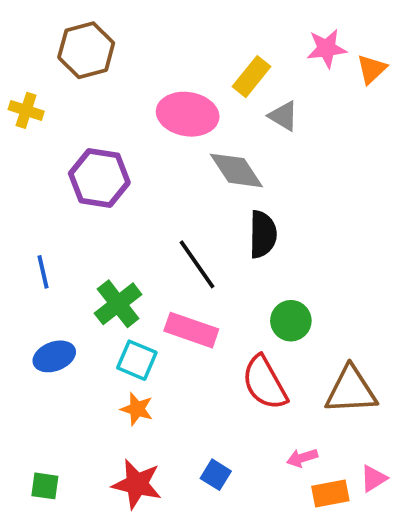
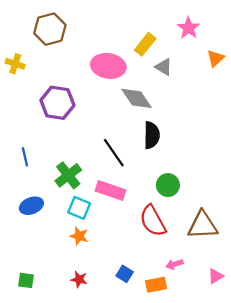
pink star: (327, 48) -> (189, 28), turned -30
orange triangle: (372, 69) -> (216, 58), moved
red star: (137, 484) -> (79, 279), size x0.6
orange rectangle: (330, 493) -> (156, 285), moved

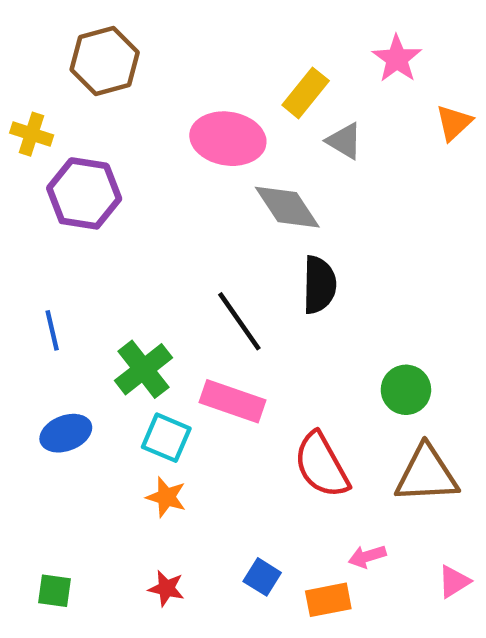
purple hexagon: (57, 103) -> (84, 193), moved
green circle: (168, 185) -> (406, 390), moved

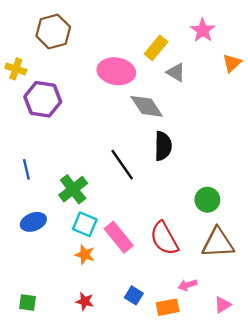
pink rectangle: (232, 401) -> (119, 237), moved, turned 32
pink triangle: (454, 582) -> (223, 305), moved

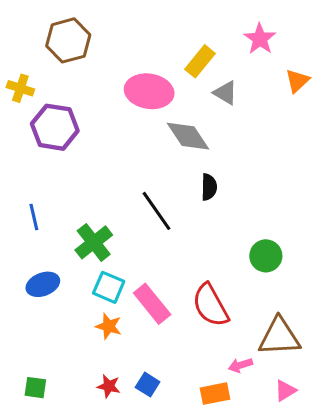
black semicircle: (163, 146) -> (209, 187), size x0.7
brown triangle: (218, 243) -> (279, 337), moved
blue square: (134, 295) -> (148, 385), moved

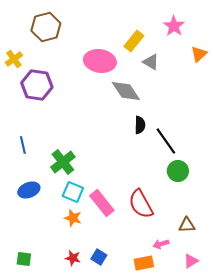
yellow cross: (20, 88) -> (14, 59), turned 36
black line: (157, 211) -> (166, 141), moved
brown triangle: (279, 337) -> (187, 225), size x0.6

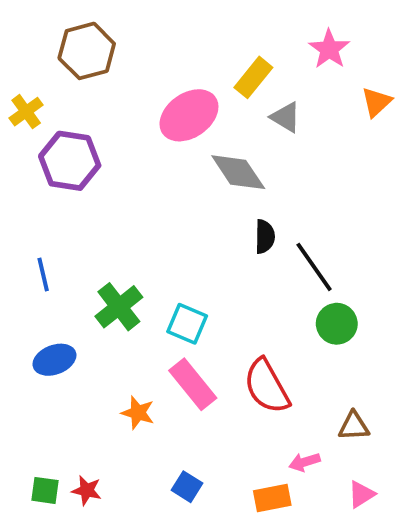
pink ellipse: (100, 61) -> (189, 115), turned -44
cyan square: (73, 192) -> (187, 324), moved
red star: (73, 258) -> (87, 490), moved

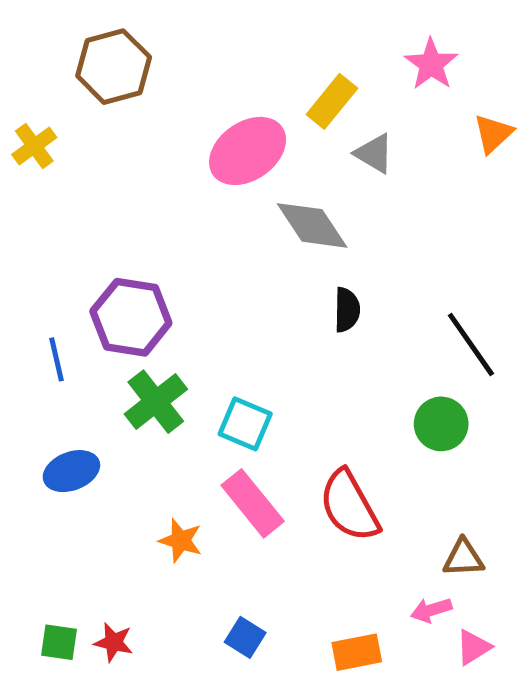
purple hexagon: (70, 161) -> (131, 317), moved
black line: (314, 267) -> (471, 345), moved
pink arrow: (305, 462) -> (431, 610), moved

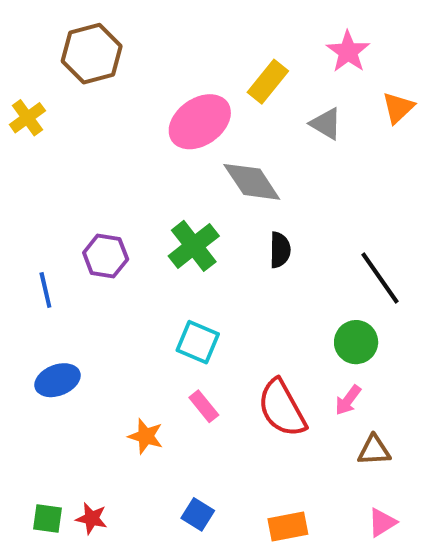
gray triangle: (374, 153) -> (326, 124), moved
purple hexagon: (131, 317) -> (106, 256), size x0.7
green cross: (156, 402) -> (194, 246), moved
pink rectangle: (253, 503) -> (204, 406), size x0.6
pink arrow: (431, 610) -> (348, 400), moved, turned -36

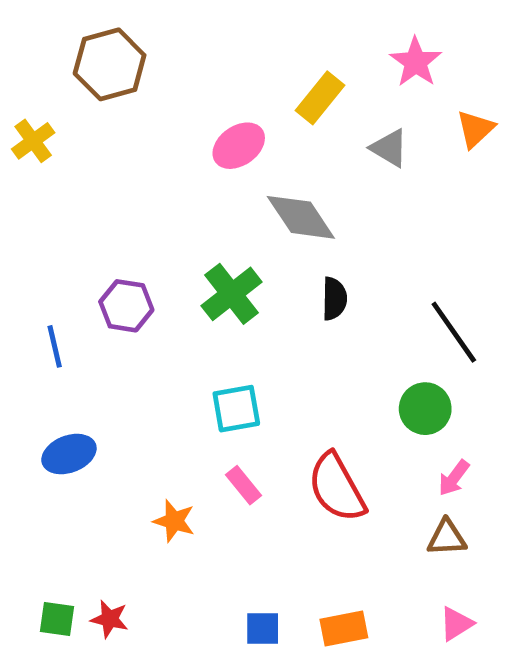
pink ellipse: (200, 122) -> (239, 146), size x0.7
cyan square: (198, 342) -> (236, 409), turned -33
pink arrow: (348, 400) -> (454, 478), moved
blue square: (198, 514) -> (263, 629), moved, turned -32

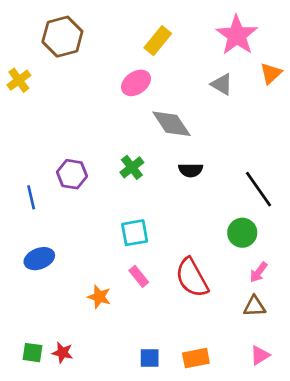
pink star: (416, 62) -> (237, 35), size x1.4
yellow rectangle: (320, 98) -> (158, 41), moved
green cross: (232, 294) -> (132, 167), size x0.7
black semicircle: (334, 299) -> (190, 170), turned 90

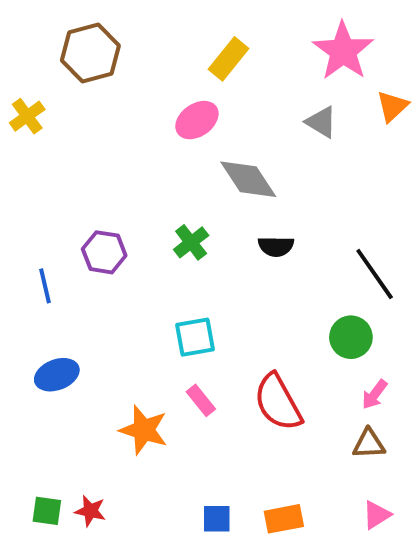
orange star: (99, 297) -> (144, 430), size x1.4

